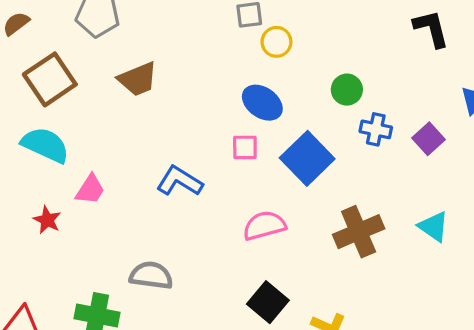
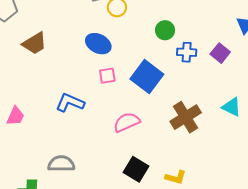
blue ellipse: (262, 103) -> (98, 44), moved

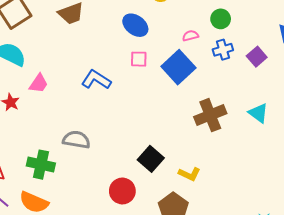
green circle: (165, 30) -> (221, 19), moved
blue cross: (187, 52) -> (223, 50), turned -30
pink semicircle: (127, 122) -> (190, 36), moved, size x0.6

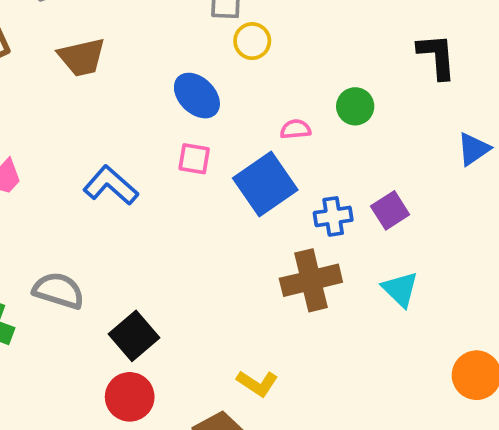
blue cross: (223, 50) -> (333, 216), moved
purple square: (257, 57) -> (390, 210), moved
black square: (151, 159) -> (134, 336), moved

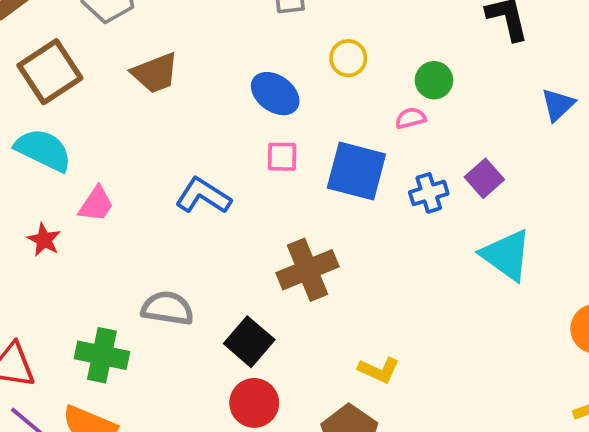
yellow circle: (252, 41) -> (348, 58), moved
pink semicircle: (295, 129) -> (411, 118), moved
blue square: (265, 184) -> (356, 171), turned -32
brown cross: (311, 280) -> (307, 270), moved
cyan triangle: (400, 289) -> (506, 255), size x1.4

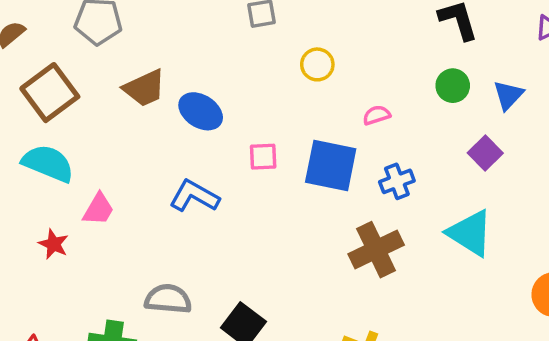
green circle: (434, 80) -> (453, 86), moved
blue ellipse: (275, 94) -> (201, 111), moved
purple square: (484, 178) -> (485, 153), moved
brown cross: (307, 270) -> (376, 250), moved

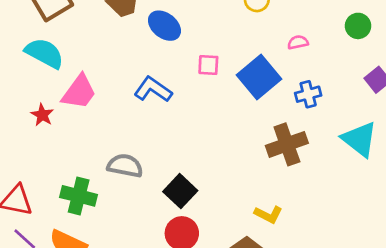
blue square: (331, 166) -> (259, 77), turned 33
pink trapezoid: (98, 209) -> (79, 92), size x1.4

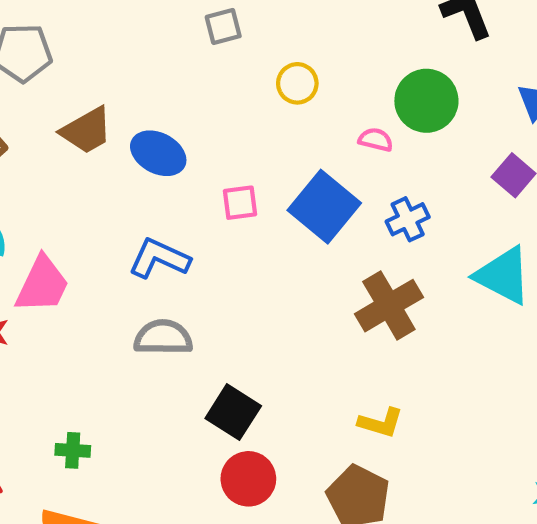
green circle: (358, 26) -> (426, 101), moved, size x1.5
pink semicircle: (298, 42) -> (376, 140), turned 36
gray semicircle: (125, 166) -> (163, 337), moved
green cross: (79, 196) -> (73, 450), size x0.6

